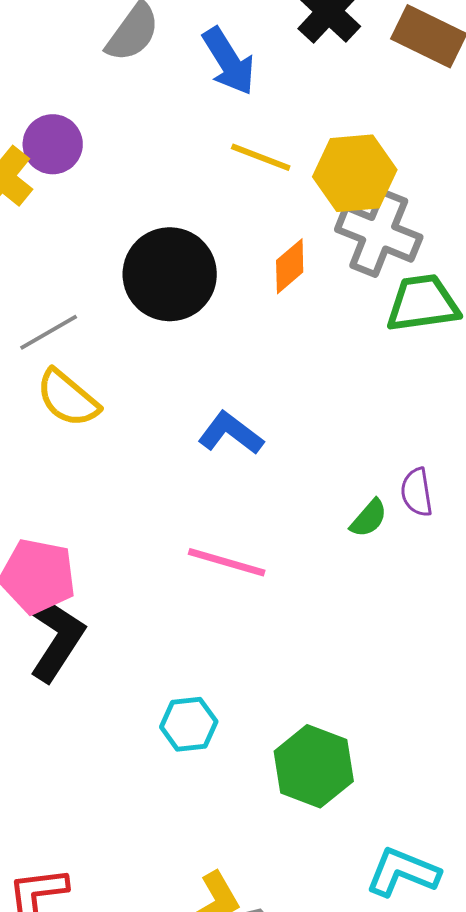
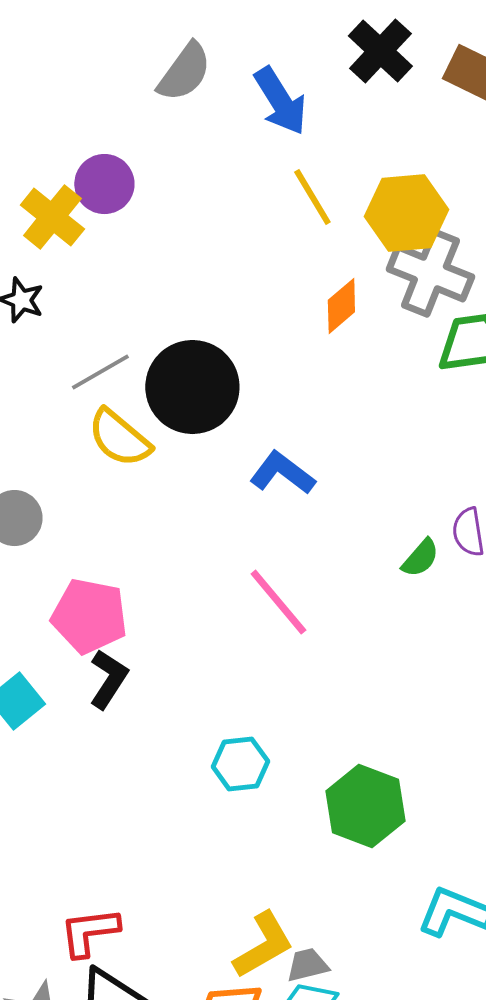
yellow line: (261, 157) -> (312, 197), turned 38
black circle: (170, 274) -> (192, 387), moved
pink line: (227, 562) -> (278, 602), turned 34
black L-shape: (57, 639) -> (108, 679), size x0.7

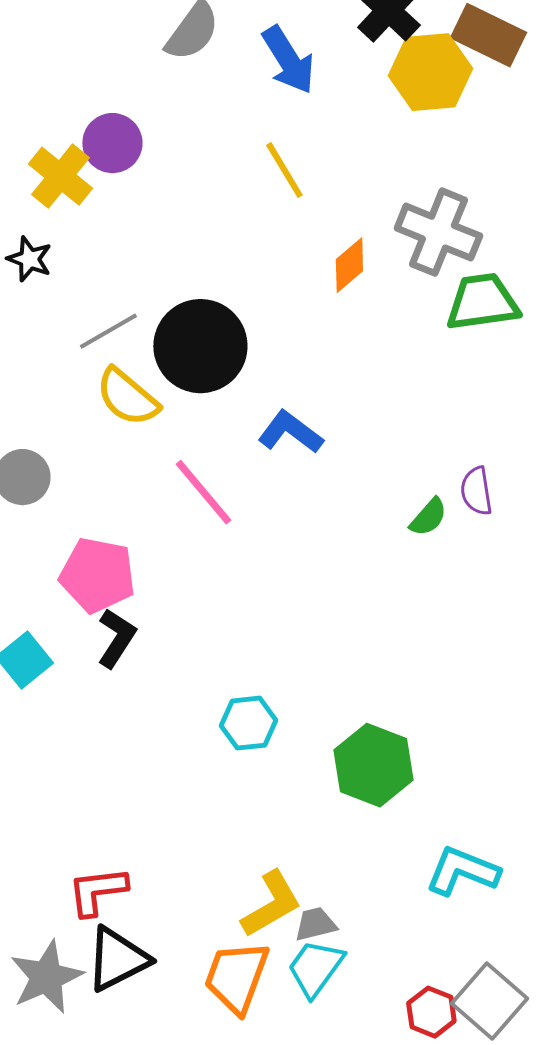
yellow line: (312, 197) -> (284, 170), moved
yellow hexagon: (406, 213) -> (430, 72), moved
pink line: (278, 602) -> (203, 492), moved

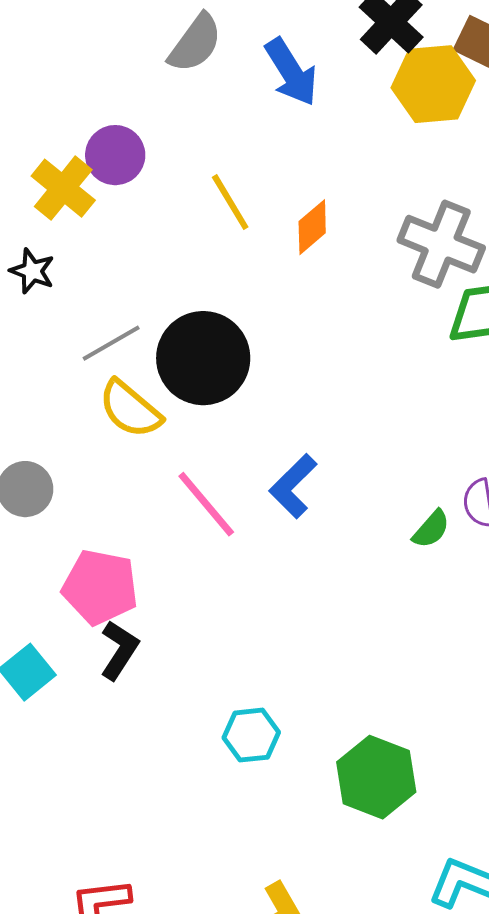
yellow line: (284, 170) -> (230, 202), moved
orange diamond: (349, 265) -> (312, 227), moved
blue L-shape: (290, 432) -> (293, 486), moved, turned -82

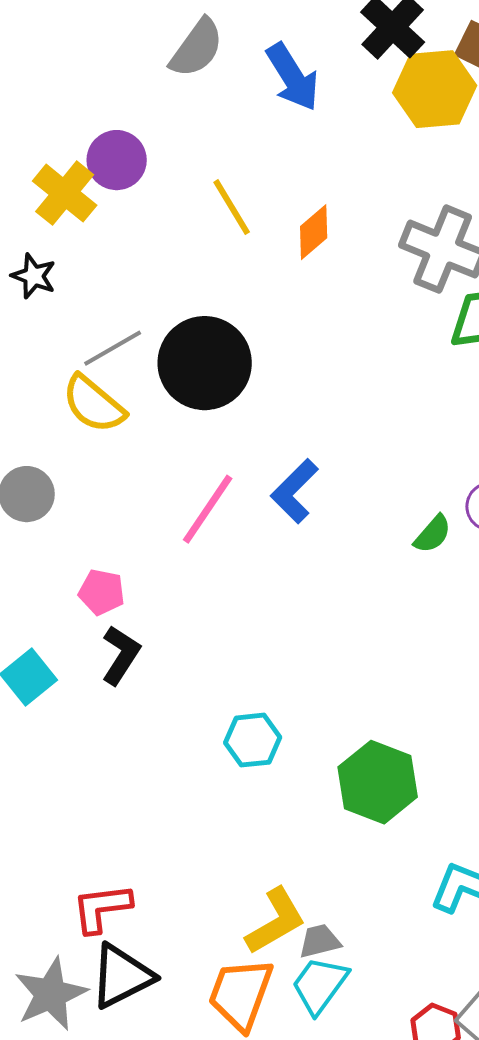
yellow semicircle: (130, 409) -> (94, 404), moved
pink line: (206, 504) -> (208, 509), turned 74
pink pentagon: (100, 587) -> (102, 592), size x0.6

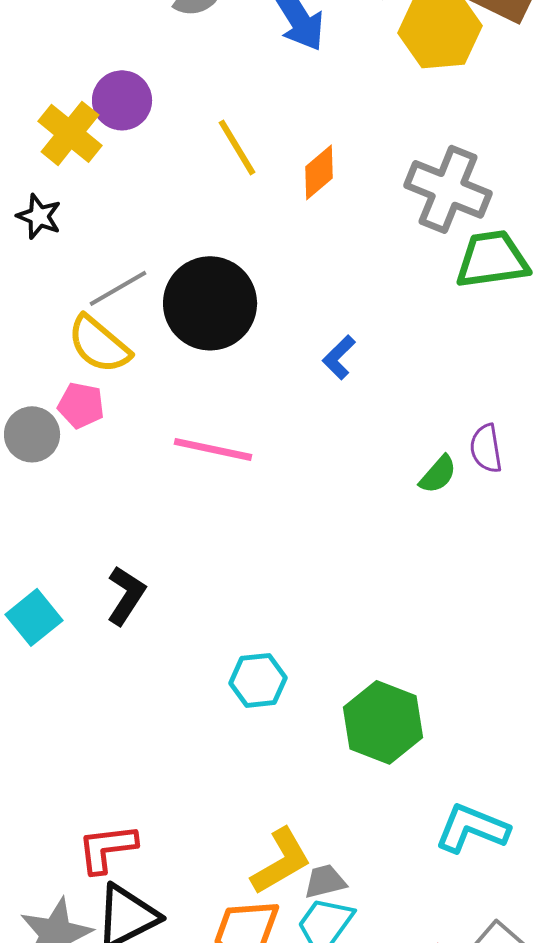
blue L-shape: (295, 491) -> (339, 357), moved, size x0.7
pink line: (208, 509) -> (213, 449), turned 68
pink pentagon: (102, 592) -> (81, 405), moved

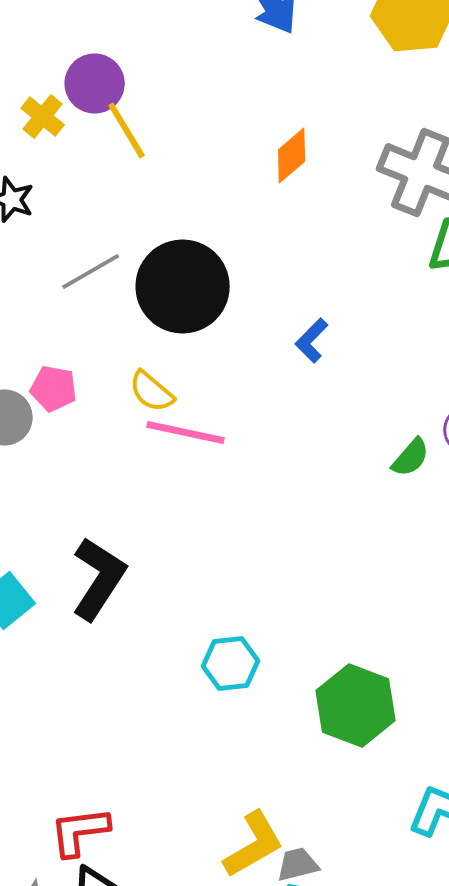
yellow cross: (70, 133) -> (43, 116), size x0.7
yellow line: (237, 147) -> (127, 130), moved
yellow semicircle: (99, 344) -> (152, 392), moved, size x0.7
black L-shape: (126, 595) -> (99, 578), size x1.4

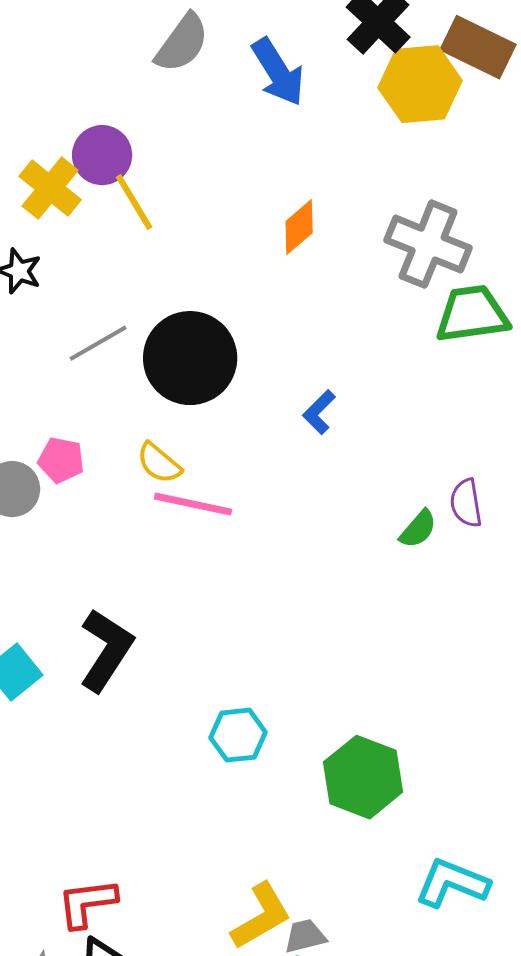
yellow cross: (43, 116) -> (50, 188), size x1.4

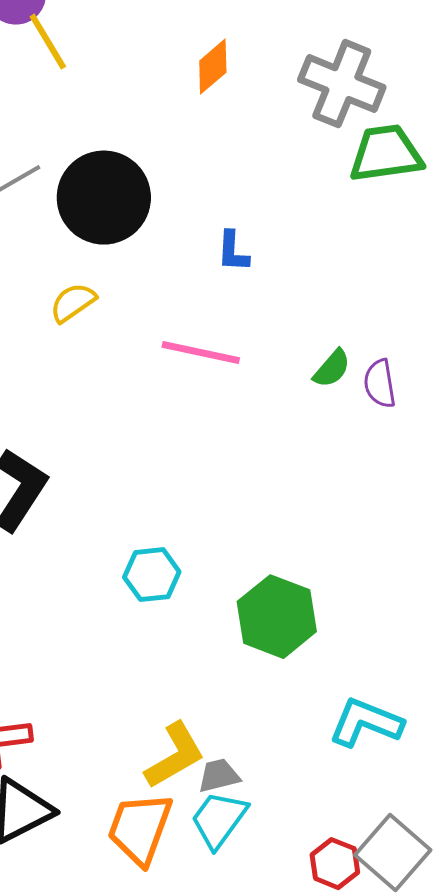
blue L-shape: (319, 412) -> (233, 252), turned -42
yellow semicircle: (159, 463) -> (73, 303), turned 105
purple semicircle: (466, 503) -> (380, 384), moved
pink line: (193, 504) -> (201, 353), moved

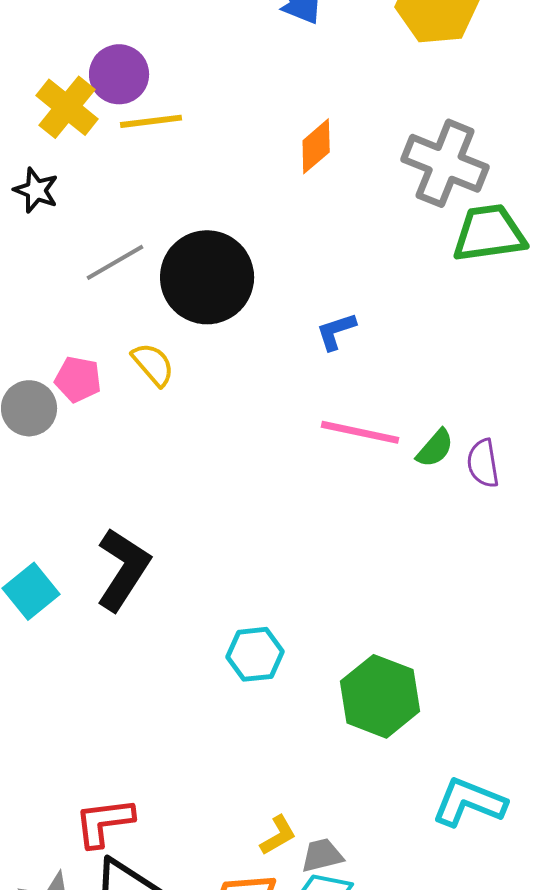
yellow line: (48, 42) -> (151, 121), turned -66
blue L-shape: (233, 252) -> (336, 331), turned 69
yellow semicircle: (73, 303) -> (153, 364), moved, turned 84
pink line: (201, 353) -> (360, 432), moved
yellow L-shape: (175, 756) -> (278, 835), size x0.6

